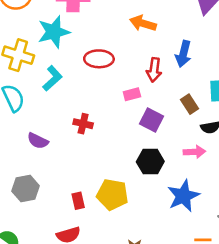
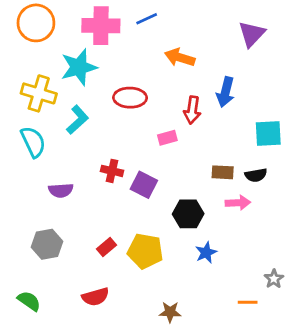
brown rectangle: (189, 104) -> (223, 172), moved, turned -54
purple square: (152, 120) -> (144, 185), moved
purple semicircle: (38, 141) -> (61, 190), turned -30
blue star: (183, 196) -> (206, 253), moved, size x0.6
red rectangle: (78, 201) -> (107, 247), moved, turned 63

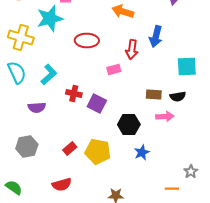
cyan L-shape: (77, 120) -> (49, 74), moved

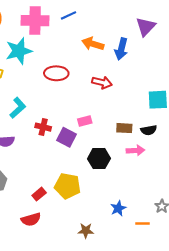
blue arrow: (156, 36) -> (121, 49), moved
red arrow: (132, 50) -> (102, 82), turned -84
pink rectangle: (114, 70) -> (85, 121), moved
red rectangle: (70, 148) -> (39, 194), moved
blue star: (142, 152) -> (118, 208), moved

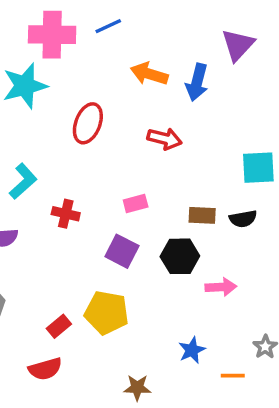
red ellipse: (56, 73) -> (88, 123), turned -70
purple square: (66, 137) -> (122, 251), moved
pink arrow: (135, 150) -> (221, 287), moved
black hexagon: (99, 159) -> (180, 256), moved

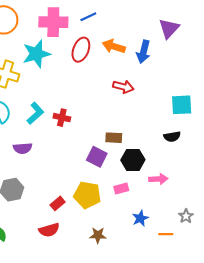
red ellipse: (88, 123) -> (81, 50), moved
pink rectangle: (136, 203) -> (121, 189), moved
red cross: (66, 214) -> (62, 118), moved
brown rectangle: (202, 215) -> (114, 138), moved
brown star: (137, 388) -> (98, 235), moved

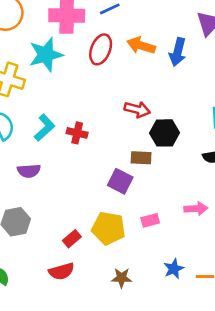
red arrow: (123, 87) -> (137, 109), moved
black hexagon: (133, 160) -> (165, 133), moved
blue star: (140, 218) -> (174, 269), moved

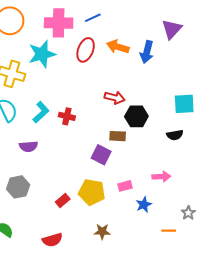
blue star: (174, 269) -> (144, 205), moved
red semicircle: (61, 271) -> (52, 240), moved

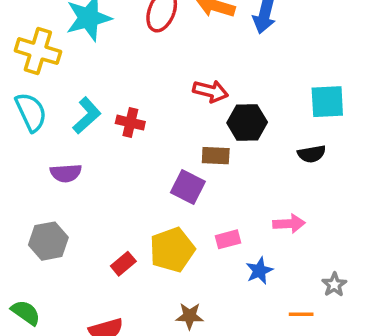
yellow pentagon: (92, 192) -> (172, 250), turned -30

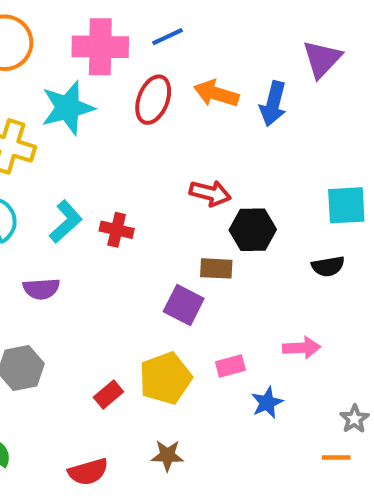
orange line: (301, 314) -> (336, 457), moved
brown star: (190, 316) -> (167, 455), moved

